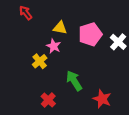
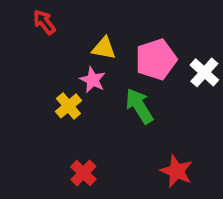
green arrow: (74, 81) -> (139, 106), moved

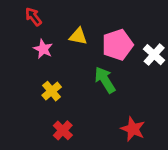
pink star: (93, 80) -> (43, 49), moved
yellow cross: (68, 106) -> (52, 91), moved

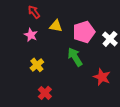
red arrow: (33, 17) -> (34, 12), moved
red star: (133, 129) -> (102, 77), moved

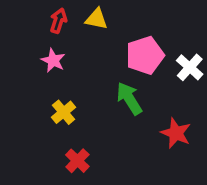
red arrow: (34, 12) -> (58, 21), turned 56
yellow triangle: (56, 26) -> (96, 19), moved

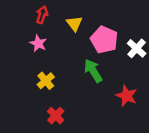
yellow triangle: (96, 19) -> (74, 23), moved, turned 42
pink pentagon: (145, 55) -> (104, 40), turned -30

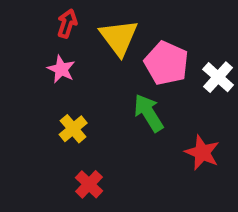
yellow triangle: (74, 23) -> (119, 37), size x1.5

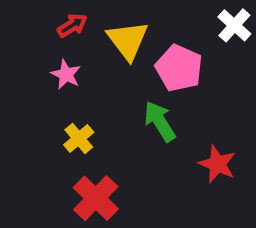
red arrow: (67, 24) -> (72, 25), turned 40
white cross: (218, 77) -> (234, 25), moved
red cross: (89, 184) -> (96, 198), size x1.5

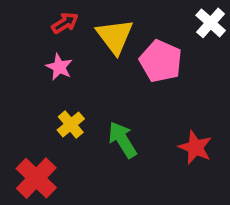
green arrow: (160, 121) -> (122, 140), moved
red cross: (96, 198) -> (36, 178), moved

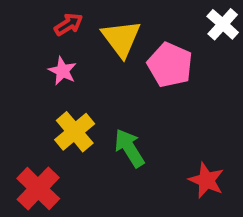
yellow cross: (71, 124) -> (75, 132), size x1.4
red star: (195, 147) -> (206, 180), moved

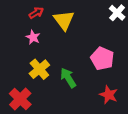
pink pentagon: (170, 65) -> (102, 59), moved

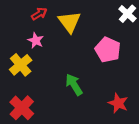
pink pentagon: (102, 59) -> (108, 50), moved
yellow cross: (39, 69) -> (21, 65), moved

